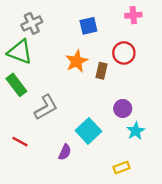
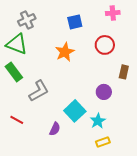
brown rectangle: (101, 71) -> (124, 72), moved
cyan star: (136, 131) -> (98, 121), moved

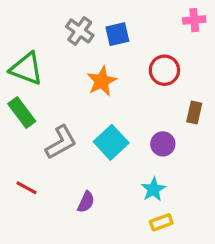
pink cross: (113, 13) -> (194, 20), moved
gray cross: (27, 20) -> (80, 31), moved, turned -30
cyan square: (75, 111) -> (111, 142), moved

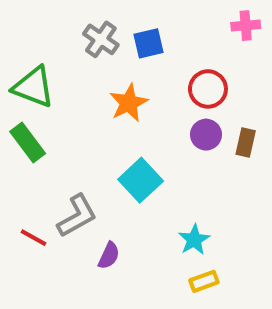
gray L-shape: (61, 142) -> (77, 216), moved
purple circle: (163, 144) -> (206, 135), moved

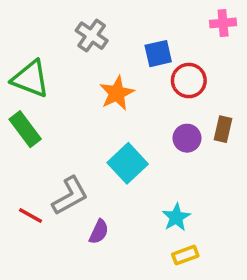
blue square: (148, 43) -> (158, 54), moved
purple circle: (206, 135) -> (187, 138), moved

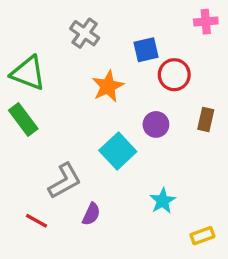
purple circle: (187, 138) -> (156, 124), moved
red line: (30, 216) -> (37, 221), moved
yellow rectangle: (185, 255) -> (202, 236), moved

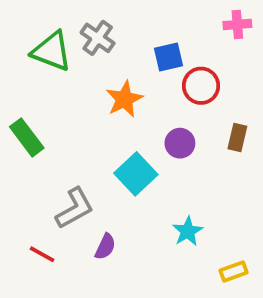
green triangle: (28, 73) -> (52, 51), moved

